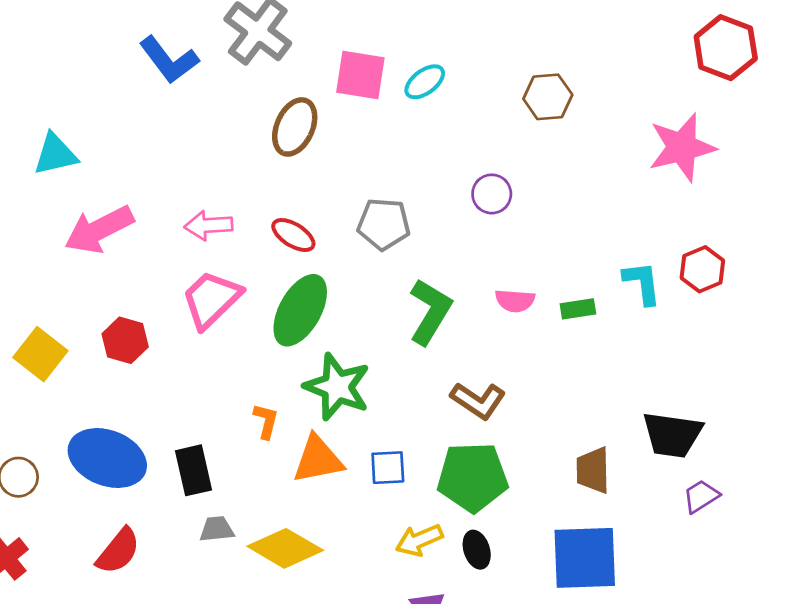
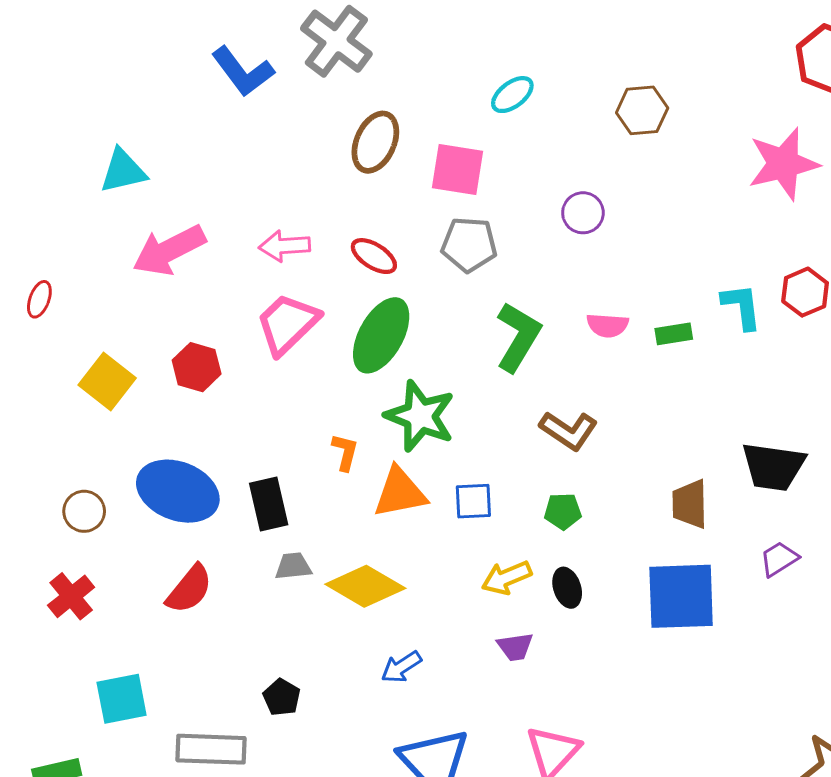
pink square: (360, 75) -> (458, 170), moved
green pentagon: (473, 477) -> (563, 511), size x0.5
purple trapezoid: (701, 496) -> (779, 559), moved

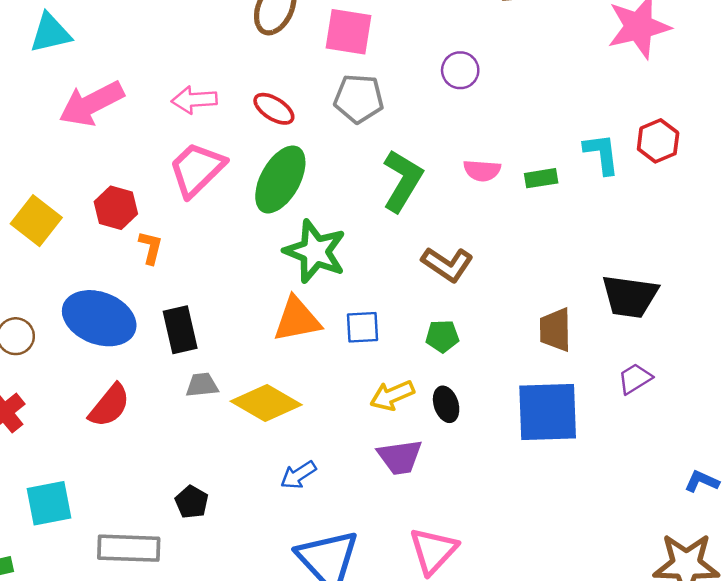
orange L-shape: (345, 452) -> (151, 248), moved
purple trapezoid: (515, 647) -> (400, 457), size x1.4

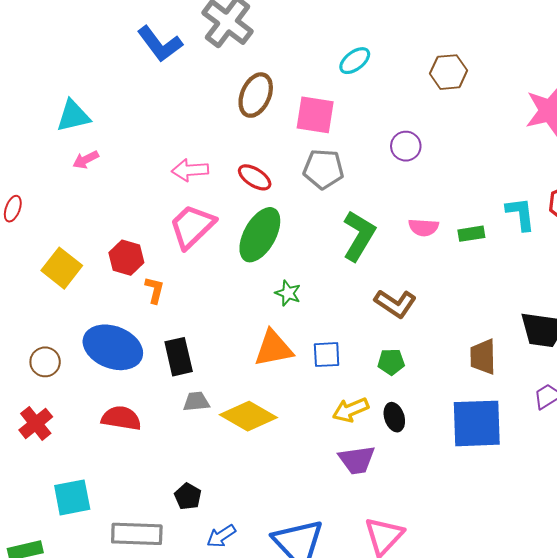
pink arrow: (91, 104) -> (86, 160), moved, size x0.5
green star: (315, 251) -> (288, 293), size x0.5
red semicircle: (109, 406) -> (121, 418), turned -120
blue arrow: (298, 475) -> (221, 536), moved

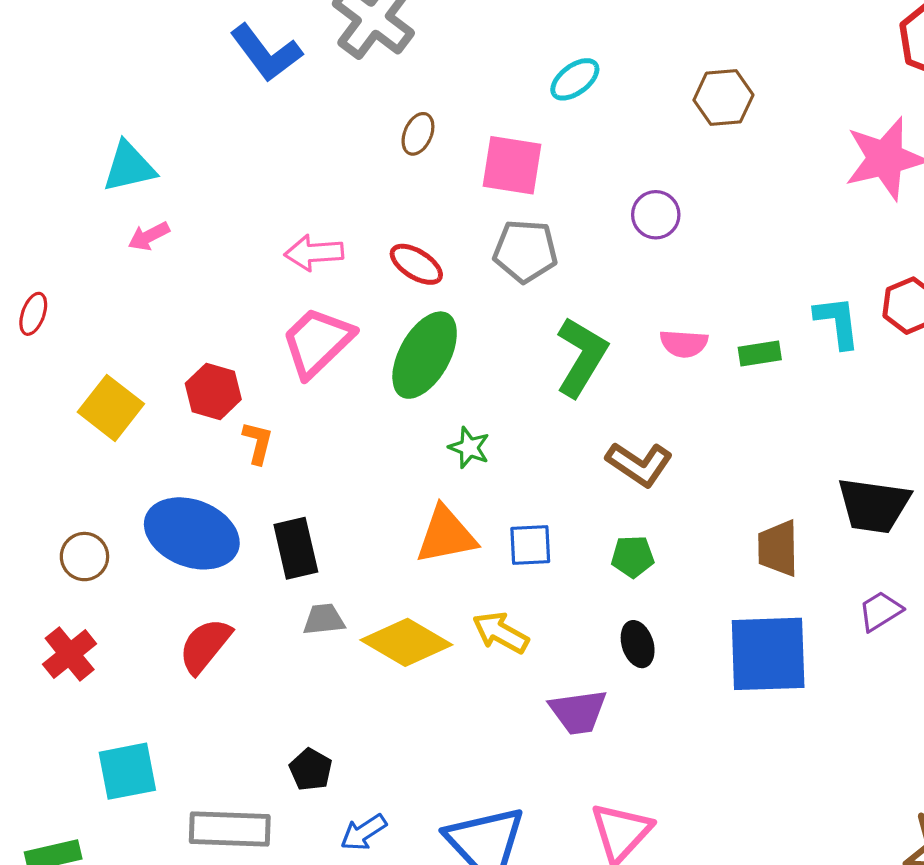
brown ellipse: (256, 95) -> (418, 134), size x0.6
yellow arrow: (351, 410) -> (501, 633), moved, turned 52
red semicircle: (121, 418) -> (205, 646), turned -60

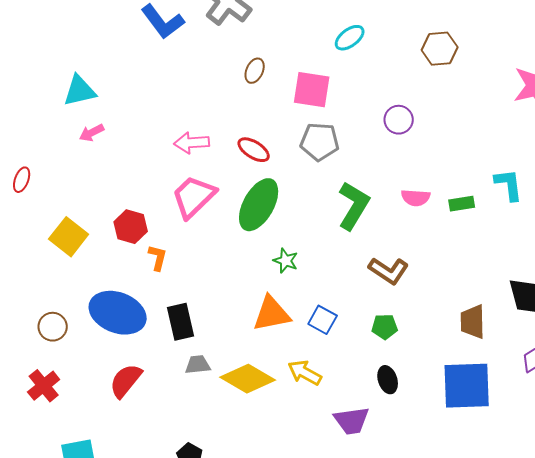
blue square: (530, 545) -> (323, 320), turned 32

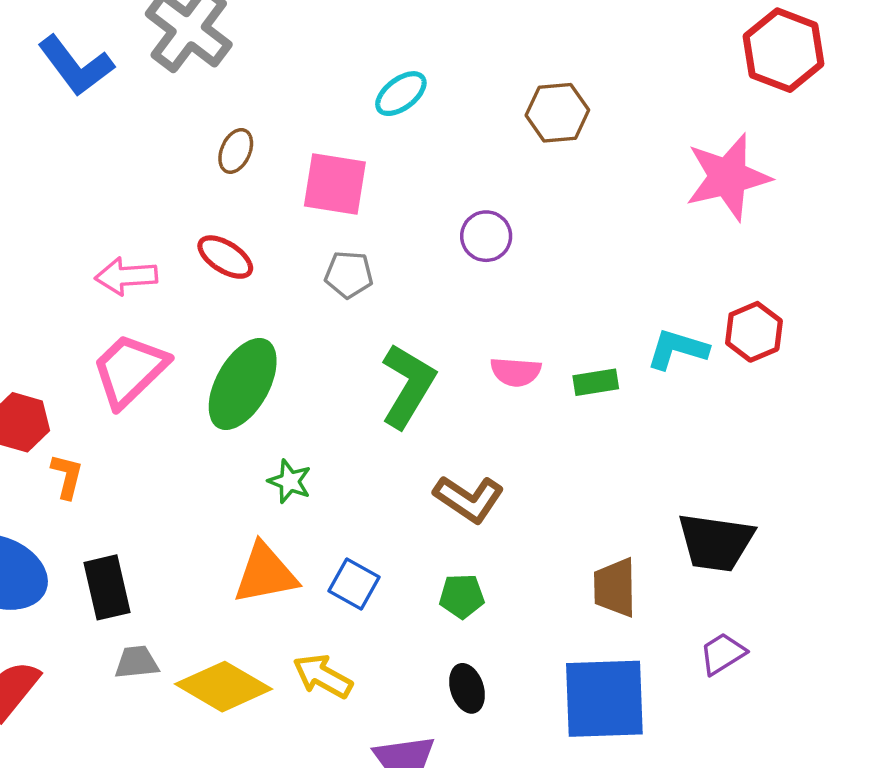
gray pentagon: (320, 142) -> (349, 274), size x0.7
red ellipse: (254, 150) -> (225, 257), moved
cyan L-shape: (509, 185) -> (677, 349), turned -66

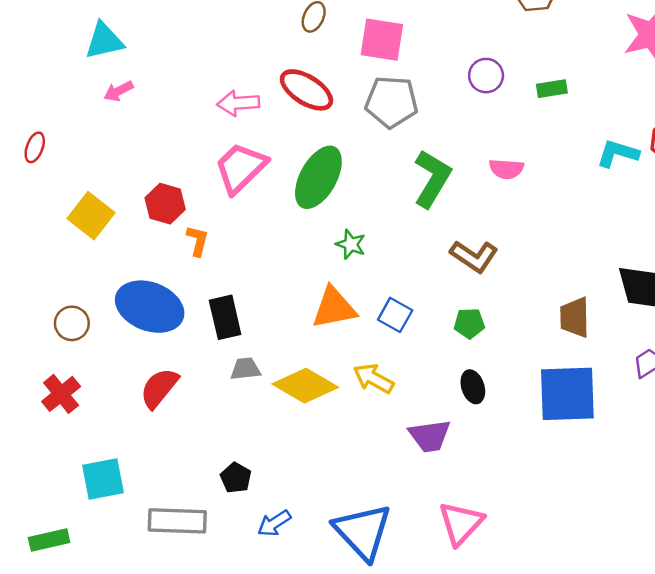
red ellipse: (225, 257) -> (306, 90), size x1.4
gray pentagon: (349, 274) -> (391, 102), size x1.6
green rectangle: (596, 382) -> (552, 89), moved

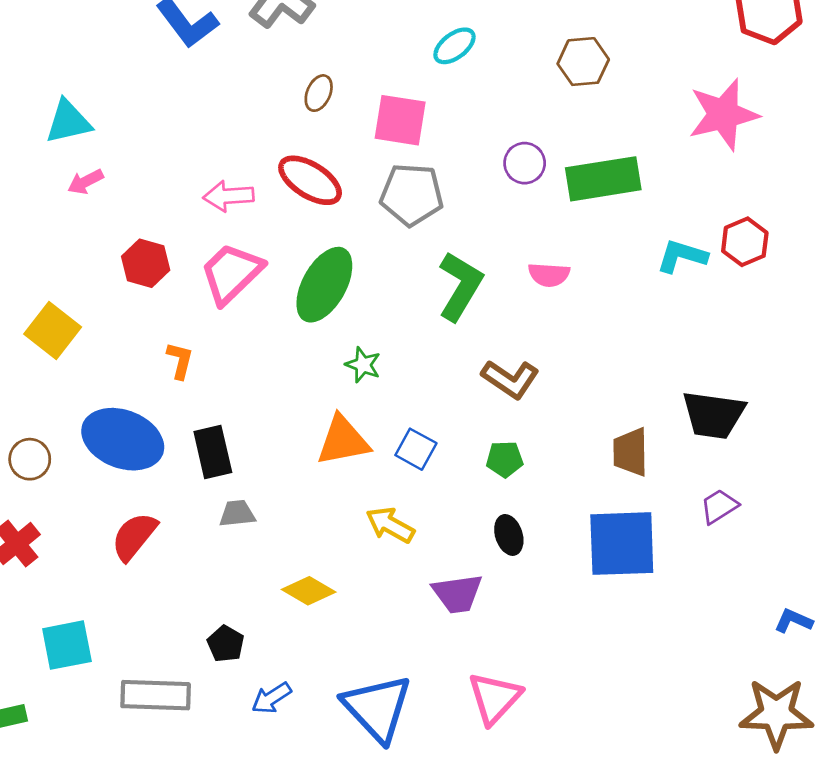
green rectangle: (552, 89) -> (603, 179), size x2.0
red hexagon: (165, 204) -> (146, 263), moved
yellow diamond: (305, 386) -> (309, 591), moved, size x0.7

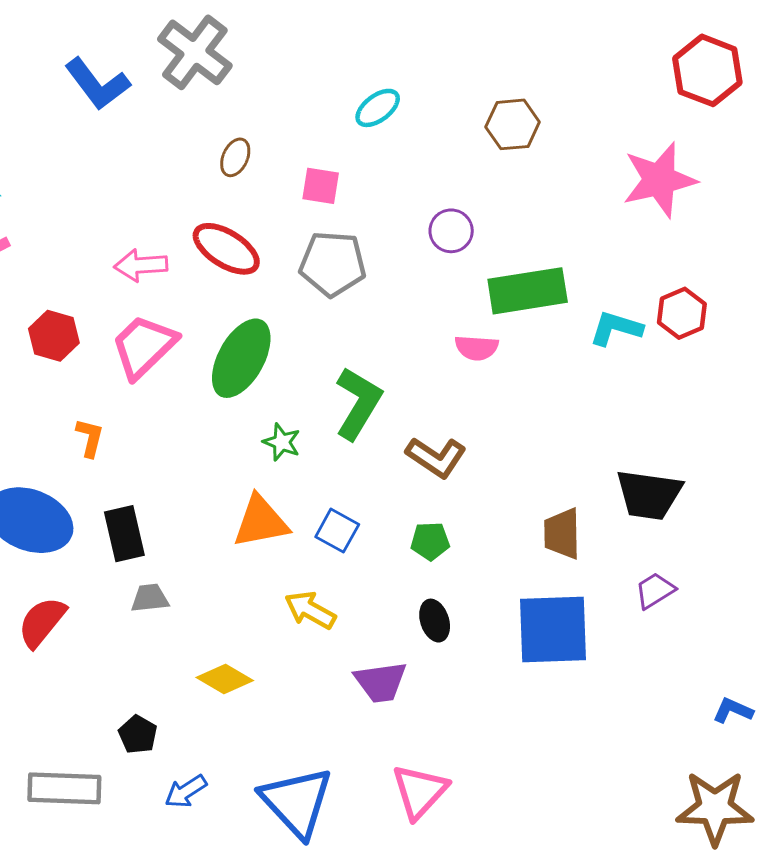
pink square: (400, 120) -> (321, 186), size x0.7
green rectangle: (603, 179) -> (528, 291), moved
green L-shape: (460, 286) -> (358, 403), moved

